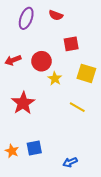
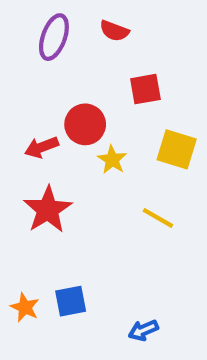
red arrow: (13, 60) -> (41, 147), moved

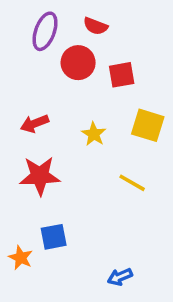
red circle: (85, 124) -> (78, 63), moved
red star: (48, 210) -> (40, 176), turned 30
blue square: (71, 301) -> (54, 237), moved

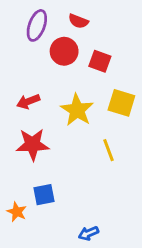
red square: (122, 75) -> (100, 61), turned 30
yellow star: (94, 134) -> (77, 110), size x1.6
yellow line: (132, 183) -> (109, 150), turned 40
blue arrow: (120, 277) -> (88, 233), moved

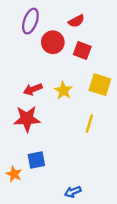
red semicircle: (78, 21) -> (76, 21), moved, turned -49
red arrow: (28, 101) -> (33, 89), moved
yellow star: (77, 110) -> (63, 91), size x0.7
yellow line: (109, 150) -> (89, 123), turned 36

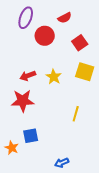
red square: (82, 50) -> (80, 43), moved, turned 35
yellow line: (89, 123) -> (76, 114), moved

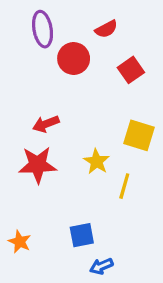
purple ellipse: (26, 18) -> (43, 29), turned -30
yellow square: (85, 72) -> (139, 135), moved
yellow star: (54, 77) -> (96, 162), moved
blue square: (31, 136) -> (82, 235), moved

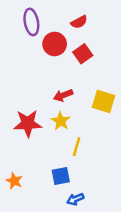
red square: (131, 70) -> (83, 54), moved
red arrow: (46, 124) -> (63, 95), moved
yellow star: (96, 162) -> (61, 121), moved
yellow line: (124, 186) -> (77, 147), moved

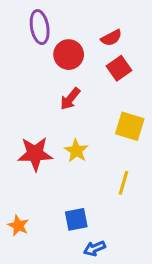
red semicircle: (79, 22) -> (111, 38), moved
red square: (83, 54) -> (119, 68), moved
red arrow: (63, 95) -> (70, 99), moved, turned -30
yellow line: (77, 147) -> (124, 183), moved

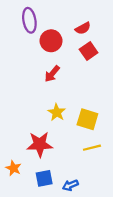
yellow square: (130, 126) -> (87, 119), moved
red star: (35, 154) -> (40, 144), moved
yellow line: (124, 183) -> (92, 148), moved, turned 60
blue square: (76, 219) -> (44, 178), moved

